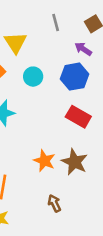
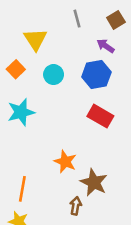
brown star: (75, 162) -> (94, 182), moved
brown arrow: (54, 203) -> (76, 206), turned 36

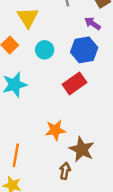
red rectangle: (100, 116) -> (75, 83), moved, turned -65
orange star: (65, 162) -> (55, 130), turned -30

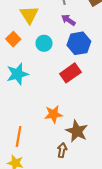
purple arrow: (93, 23) -> (68, 20), moved

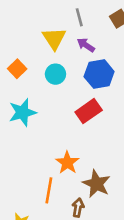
yellow triangle: (29, 15) -> (54, 38), moved
orange star: (53, 114) -> (67, 163), turned -30
orange line: (19, 136) -> (49, 190), moved

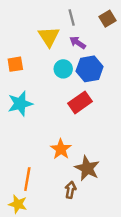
orange square: (17, 69) -> (15, 64), turned 35
cyan circle: (55, 74) -> (63, 69), moved
orange line: (49, 190) -> (27, 179), moved

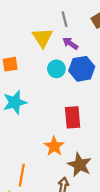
red rectangle: (80, 102) -> (73, 117), moved, turned -60

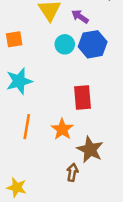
orange line: (22, 175) -> (27, 127), moved

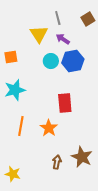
brown star: (90, 149) -> (82, 157), moved

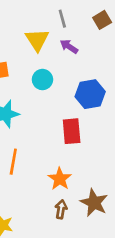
cyan circle: (51, 61) -> (42, 80), moved
blue hexagon: (73, 61) -> (90, 94), moved
orange star: (49, 128) -> (60, 179), moved

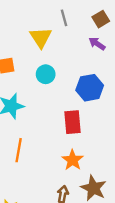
purple arrow: (69, 46) -> (97, 44), moved
orange star: (60, 179) -> (73, 160), moved

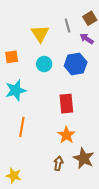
gray line: (64, 18) -> (67, 25), moved
blue hexagon: (90, 88) -> (76, 64), moved

